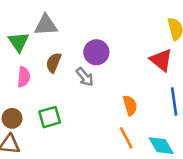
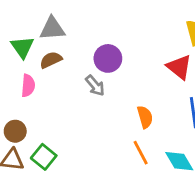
brown semicircle: (54, 63) -> (51, 60), moved, turned 42
green square: (50, 117) -> (44, 157), moved, turned -35

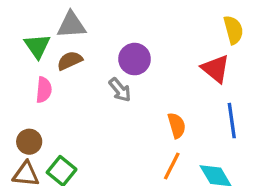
orange line: (141, 153) -> (172, 166), turned 55

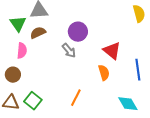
red triangle: (216, 69) -> (112, 51), moved
brown circle: (29, 142) -> (13, 75), moved
orange line: (172, 166) -> (76, 98), moved

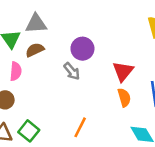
red triangle: (112, 51) -> (123, 71), turned 30
orange semicircle: (104, 73) -> (124, 98), moved

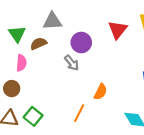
gray triangle: (36, 24) -> (52, 21), moved
red triangle: (123, 71) -> (118, 30), moved
orange semicircle: (124, 98) -> (101, 92), moved, turned 42

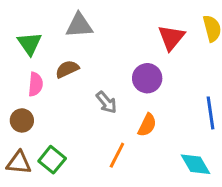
purple circle: (81, 43) -> (147, 78), moved
brown semicircle: (38, 44) -> (67, 69), moved
gray arrow: (72, 63) -> (106, 102), moved

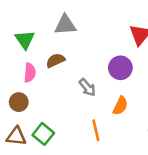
orange line: (117, 155) -> (96, 130), turned -40

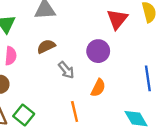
brown semicircle: (55, 60) -> (46, 46), moved

